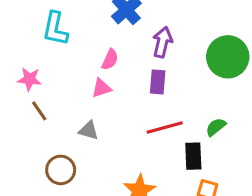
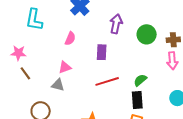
purple arrow: (162, 42) -> (116, 24), moved
green circle: (228, 57) -> (147, 34), size x0.7
pink triangle: (101, 88) -> (65, 67), moved
black rectangle: (193, 156) -> (137, 100), moved

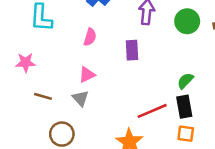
brown line: (25, 73) -> (43, 96), moved, turned -32
red line: (107, 81) -> (152, 111), moved
gray triangle: (58, 85) -> (80, 98), turned 40

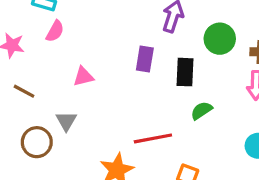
pink semicircle: (90, 37) -> (55, 31), moved
gray triangle: (80, 98) -> (66, 121), moved
black rectangle: (184, 107) -> (185, 72), moved

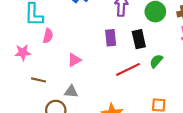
gray triangle: (66, 121) -> (71, 92), turned -40
red line: (153, 138) -> (128, 69), moved

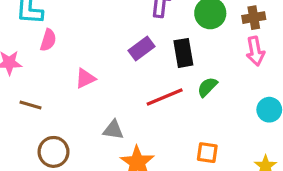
purple rectangle: (111, 38) -> (141, 48), turned 56
gray triangle: (71, 92) -> (113, 130), moved

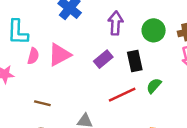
pink triangle: (85, 78) -> (60, 55), moved, size x1.5
brown line: (30, 105) -> (42, 103), moved

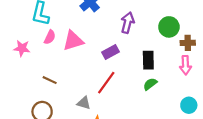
green circle: (154, 30) -> (169, 27), moved
black rectangle: (135, 61) -> (148, 60), moved
red line: (122, 95) -> (106, 83), moved, turned -40

